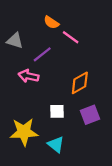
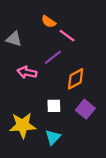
purple line: (42, 54) -> (53, 57), moved
purple square: (90, 115) -> (85, 109), turned -30
cyan triangle: (56, 144) -> (53, 137), turned 35

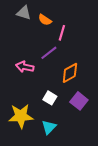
pink line: (67, 36) -> (62, 33), turned 70
gray triangle: (14, 39) -> (24, 13), moved
white square: (54, 106) -> (50, 98), turned 32

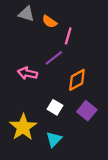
yellow star: (21, 116) -> (23, 127), turned -30

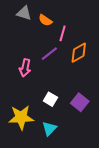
pink arrow: (27, 73) -> (25, 68), turned -90
orange diamond: (77, 80) -> (79, 53), moved
yellow star: (23, 127) -> (21, 117), turned 30

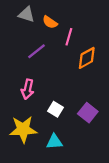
purple line: (49, 54) -> (37, 51), moved
pink arrow: (25, 68) -> (28, 89), moved
cyan triangle: (49, 129) -> (54, 142), turned 42

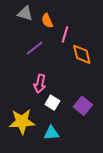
orange semicircle: (50, 22) -> (47, 21), turned 32
orange diamond: (87, 58) -> (82, 54), turned -75
pink arrow: (28, 89) -> (40, 84), moved

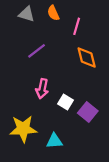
orange semicircle: (47, 21) -> (53, 13), moved
pink line: (65, 34) -> (77, 26), moved
white square: (52, 103) -> (65, 102), moved

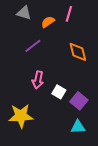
orange semicircle: (53, 13) -> (48, 22), moved, turned 80
pink line: (77, 26) -> (69, 14), moved
cyan triangle: (54, 141) -> (78, 127), moved

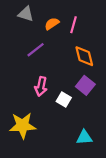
pink line: (69, 14) -> (73, 25), moved
purple square: (79, 101) -> (85, 85), moved

